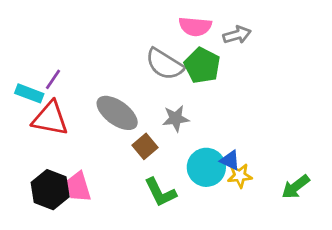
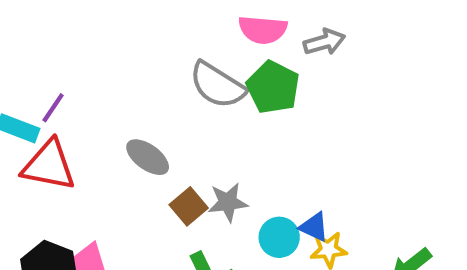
gray ellipse: (117, 113) -> (148, 157), size x0.7
gray star: (176, 118) -> (228, 202), moved
cyan circle: (206, 167) -> (279, 237), size x0.7

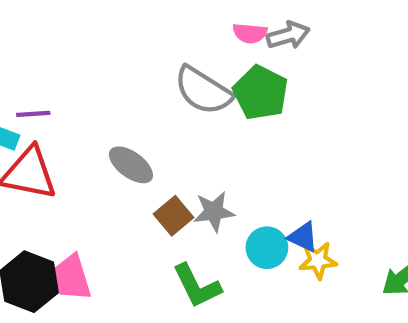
pink semicircle: (263, 30) -> (250, 33), size x0.7
gray arrow: (324, 42) -> (288, 35), moved
purple line: (53, 108) -> (33, 114), turned 52

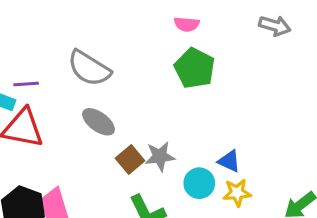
gray arrow: (288, 35) -> (275, 26), moved, turned 32
gray semicircle: (203, 91) -> (89, 68), moved
blue triangle: (303, 237) -> (229, 161), moved

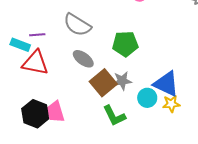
green pentagon: (195, 68) -> (125, 44), moved, turned -30
brown square: (130, 160) -> (103, 83), size x1.5
blue triangle: (229, 161) -> (166, 84), size x1.8

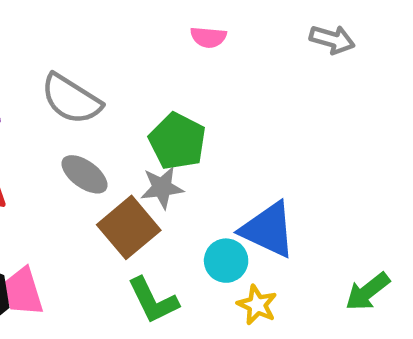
green pentagon: (125, 44) -> (177, 141), turned 30
gray star: (122, 81) -> (162, 188), moved
yellow star: (171, 104) -> (257, 305), moved, turned 30

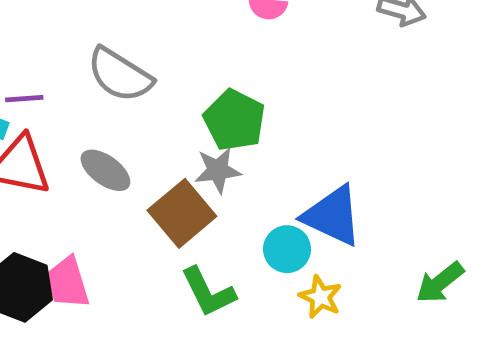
gray ellipse: (84, 174) -> (105, 170), moved

